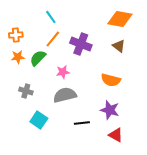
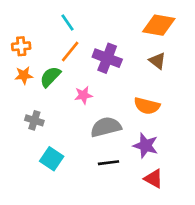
gray semicircle: (65, 95) -> (106, 127), moved

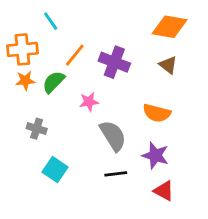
cyan line: (67, 22) -> (51, 21), moved
orange cross: (21, 46) -> (22, 49), size x1.5
gray semicircle: (106, 127) -> (113, 136), turned 72

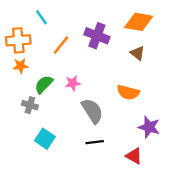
purple cross: (114, 62) -> (97, 36), moved
green semicircle: (54, 82) -> (44, 84), moved
purple star: (155, 155) -> (149, 127), moved

